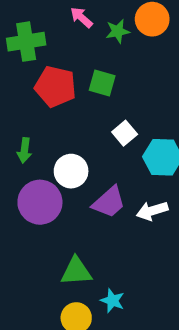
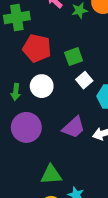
green square: (102, 83) -> (74, 57), moved, turned -36
white circle: (71, 171) -> (42, 86), moved

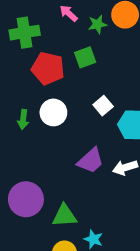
green square: (74, 57) -> (85, 57), moved
purple circle: (26, 127) -> (26, 199), moved

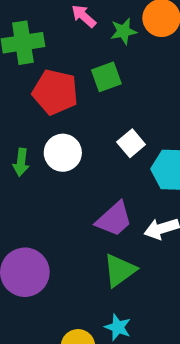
green triangle: (64, 216) -> (120, 270), moved, turned -32

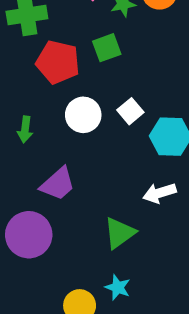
white circle: (63, 153) -> (83, 115), moved
purple trapezoid: (114, 219) -> (58, 184), moved

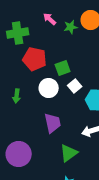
green square: (107, 48) -> (63, 68), moved
purple trapezoid: (58, 184) -> (53, 123), moved, turned -60

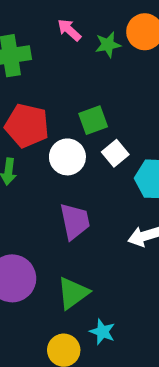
red pentagon: (35, 59) -> (27, 126), moved
green triangle: (69, 153) -> (73, 293), moved

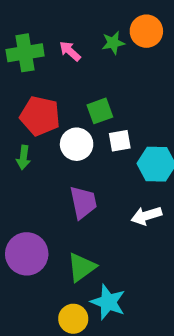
pink arrow: (69, 30) -> (70, 51), moved
white square: (115, 153) -> (120, 141), turned 30
cyan star: (102, 332) -> (108, 302), size x1.5

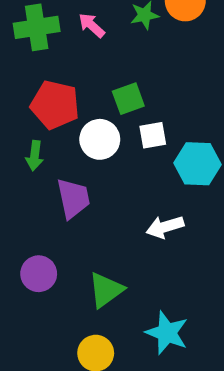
purple trapezoid: (83, 202) -> (73, 198), moved
white arrow: (146, 216) -> (165, 227), moved
purple circle: (27, 254) -> (39, 274), size x0.7
cyan star: (108, 302) -> (167, 333), moved

